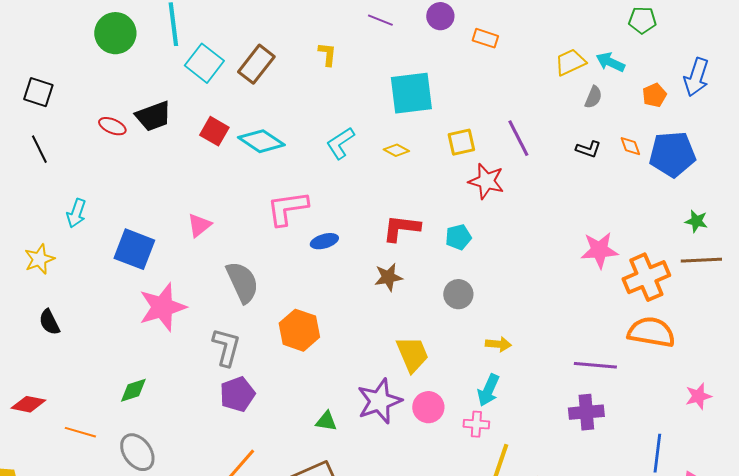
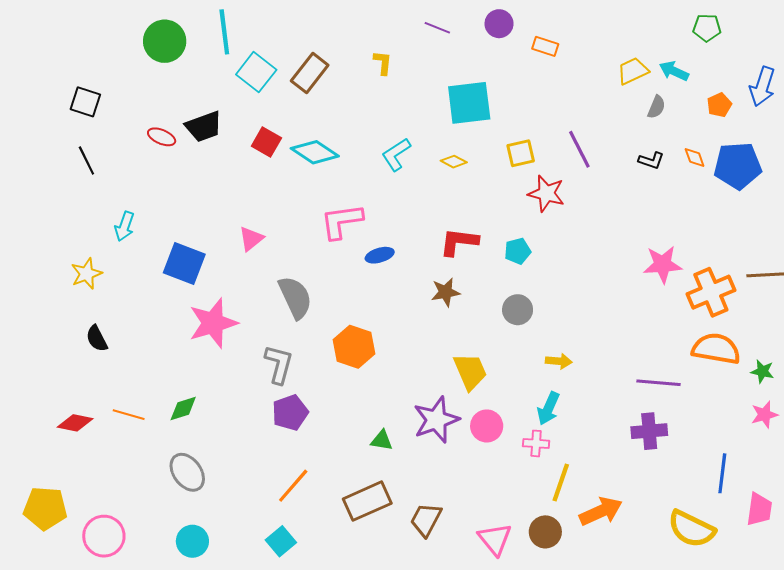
green star: (696, 221) -> (762, 371), moved
orange line: (80, 432) -> (129, 415), moved

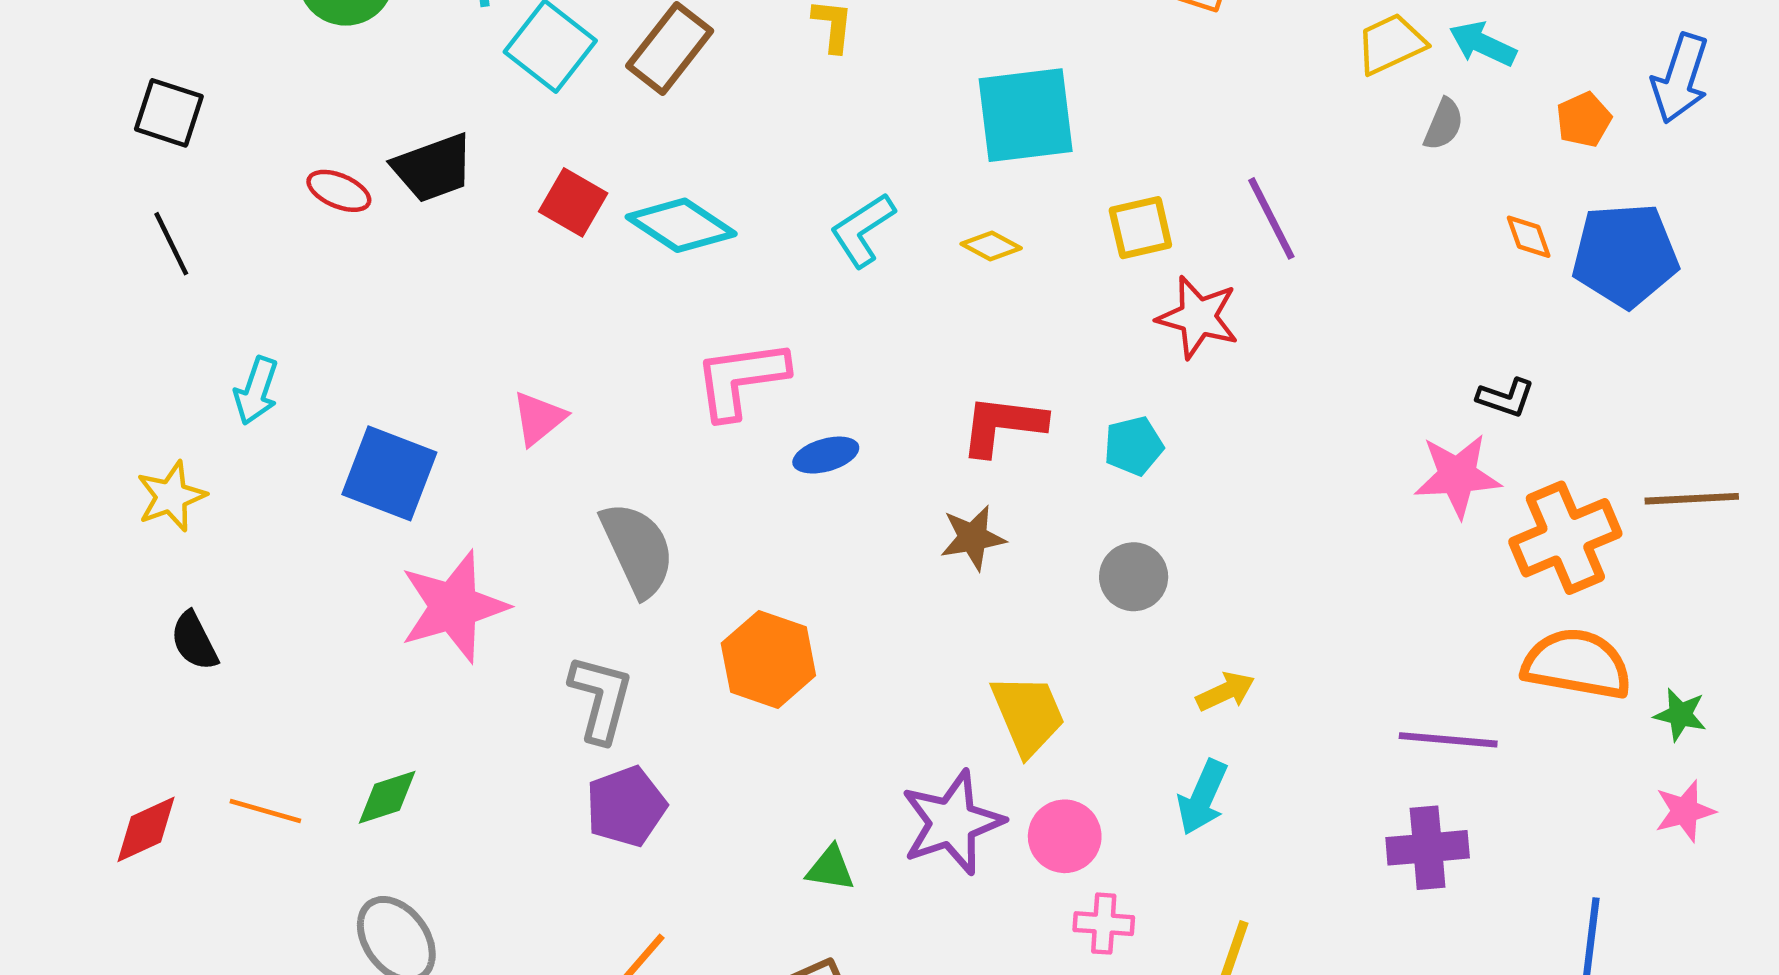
black L-shape: (651, 161) -> (1506, 398), moved
yellow arrow: (559, 361) -> (1225, 692), turned -30
red diamond: (75, 423) -> (146, 829), turned -36
pink cross: (536, 443) -> (1104, 924), moved

